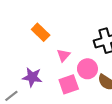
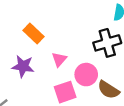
purple star: (32, 77) -> (23, 66), moved

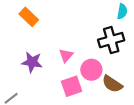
orange rectangle: (34, 34) -> (29, 17), moved

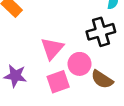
pink triangle: (66, 55) -> (52, 48), size x1.5
purple star: (32, 62) -> (15, 76), moved

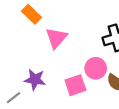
pink triangle: (52, 48) -> (56, 38), moved

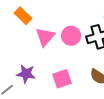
pink circle: (96, 68) -> (71, 36), moved

